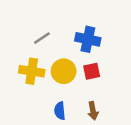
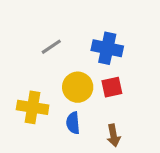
yellow cross: (32, 71) -> (33, 107), moved
blue semicircle: (60, 111) -> (73, 123), moved

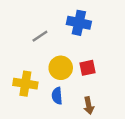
blue cross: (107, 48) -> (79, 23), moved

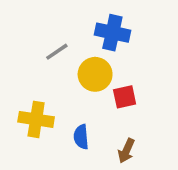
yellow circle: (61, 68) -> (95, 74), moved
brown arrow: (89, 106) -> (126, 151), turned 35

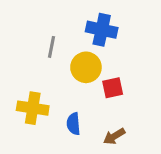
gray line: (57, 52) -> (51, 47), turned -45
brown arrow: (126, 151) -> (114, 136), turned 35

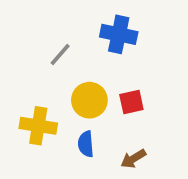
gray line: (51, 47) -> (60, 54), turned 30
yellow circle: (86, 67) -> (89, 100), moved

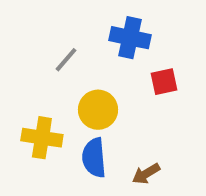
red square: (131, 102) -> (164, 82), moved
blue semicircle: (86, 144) -> (94, 158), size x1.4

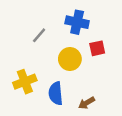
yellow circle: (98, 110) -> (70, 59), moved
yellow cross: (42, 138) -> (25, 82), turned -30

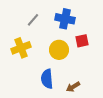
gray line: (39, 35) -> (33, 20), moved
yellow cross: (25, 82) -> (21, 48), moved

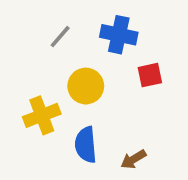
yellow cross: (21, 48) -> (42, 115), moved
yellow circle: (59, 50) -> (86, 86), moved

